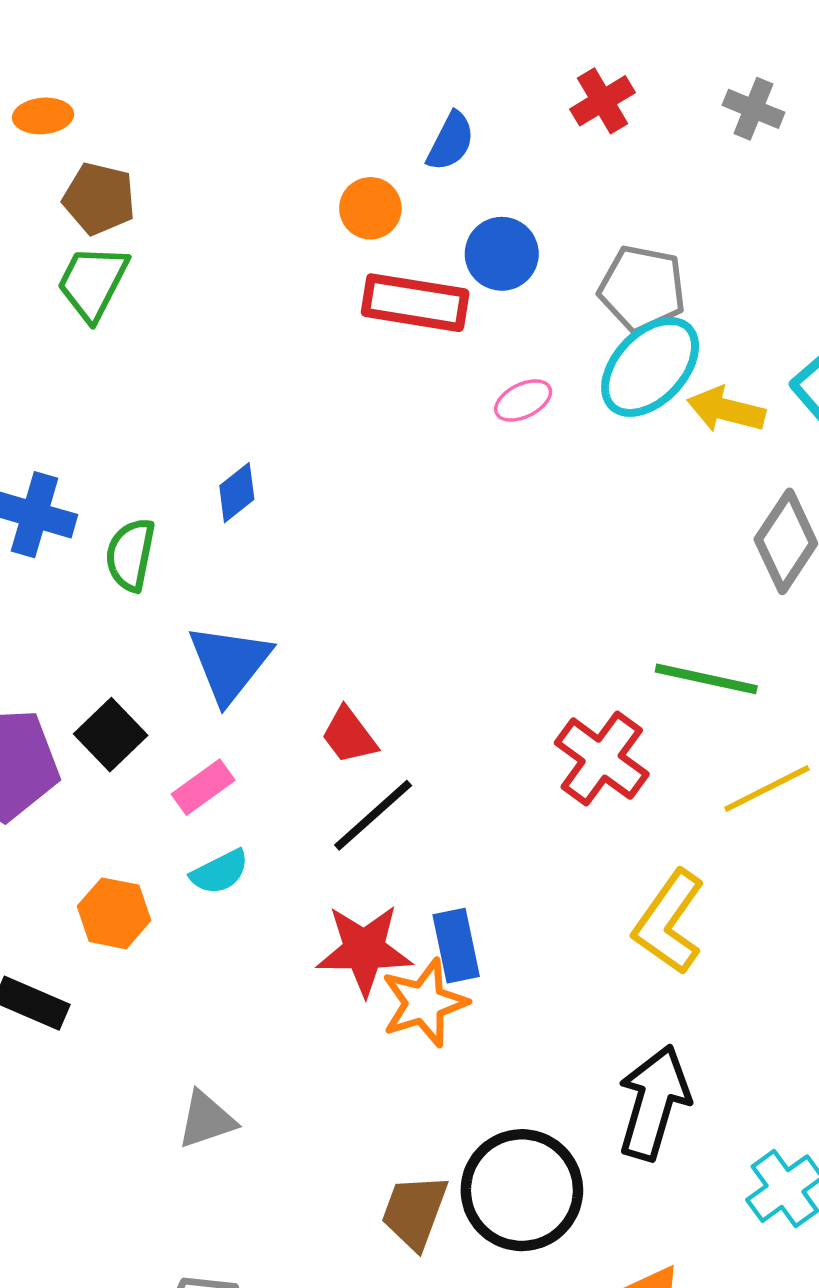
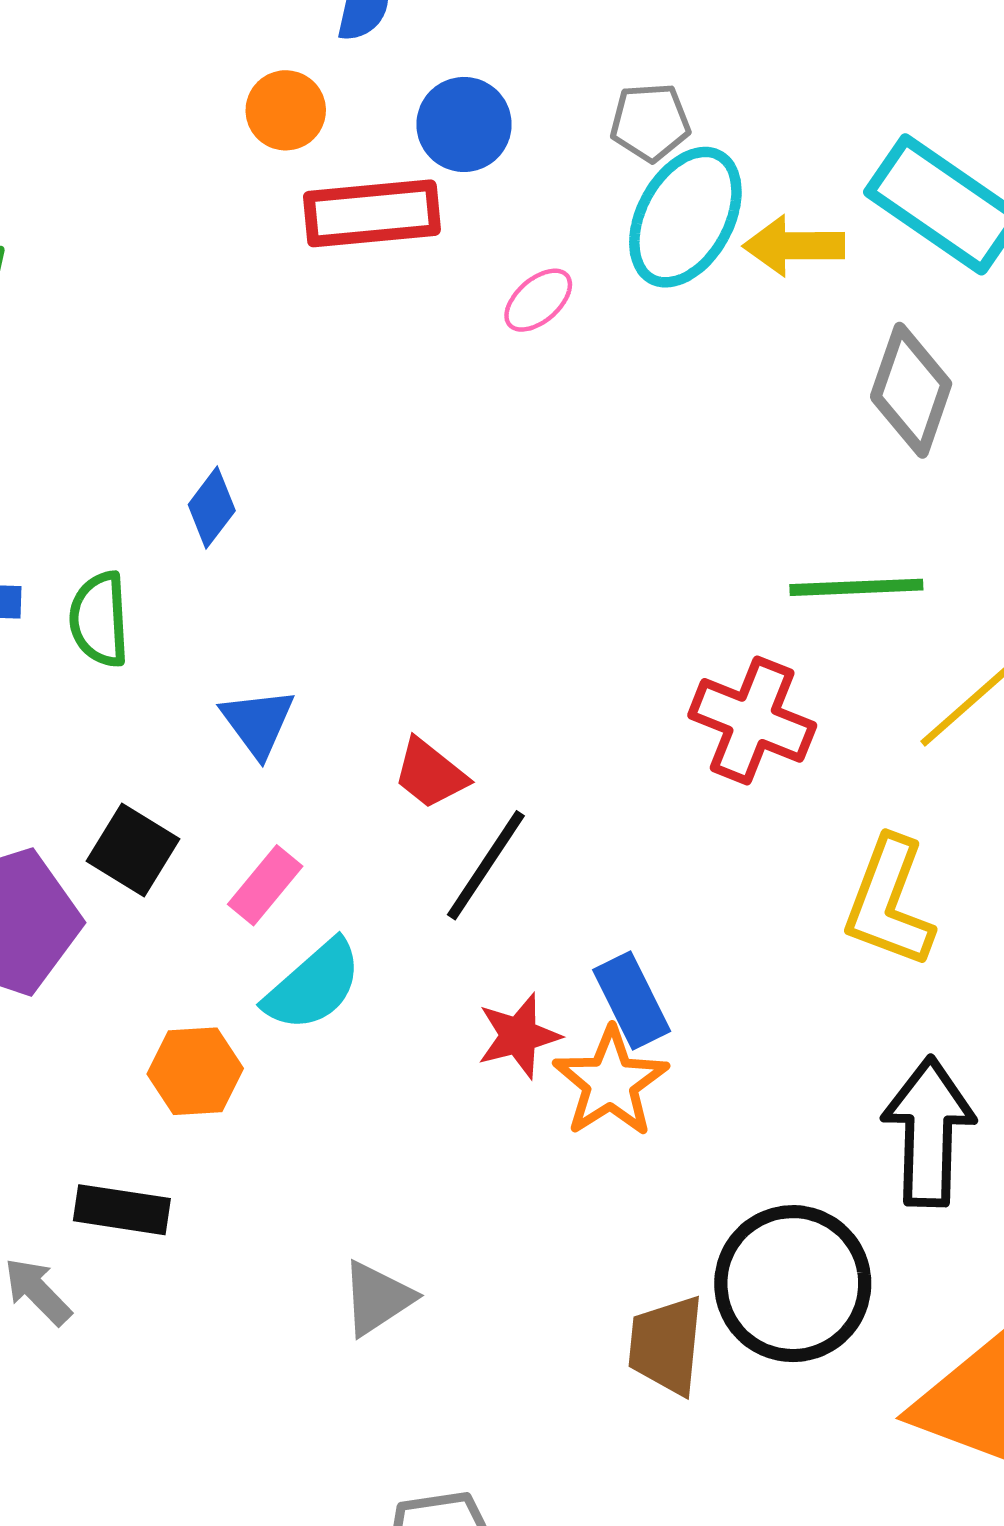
gray pentagon: (642, 289) -> (650, 122), size x0.7
blue triangle: (229, 663) -> (258, 723), size x0.7
cyan semicircle: (220, 872) -> (313, 986), size x1.4
red star: (364, 950) -> (519, 1036), size x0.7

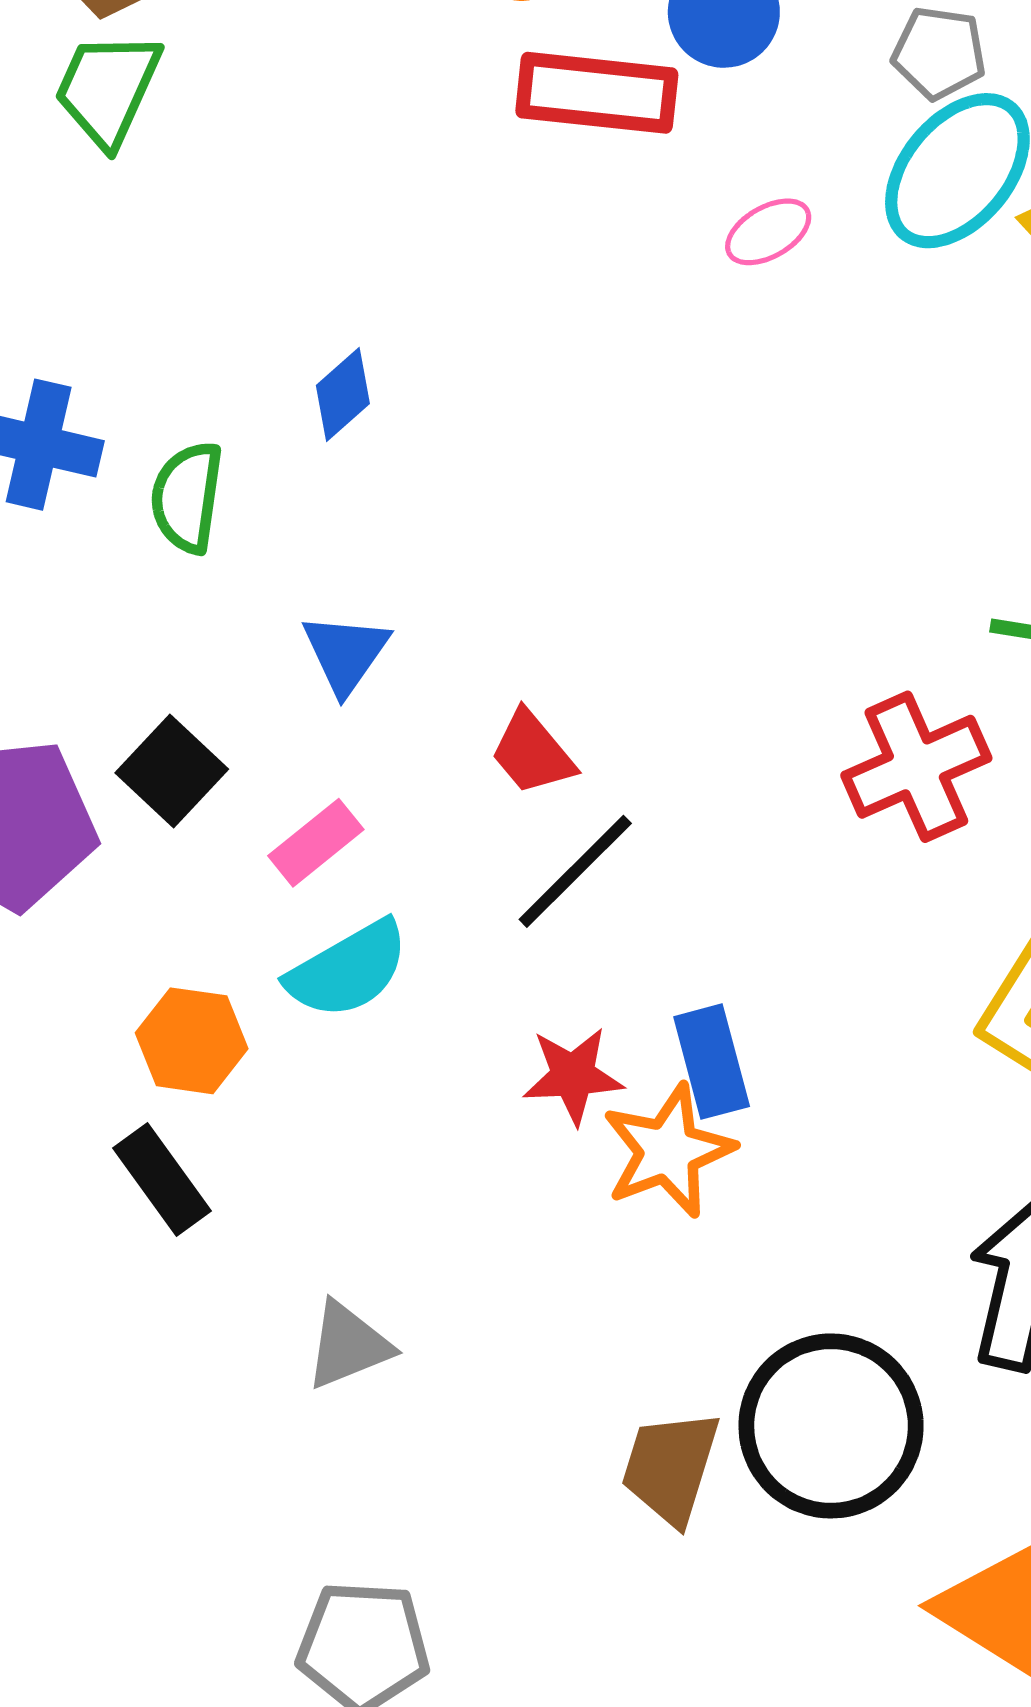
red cross: (752, 720) -> (916, 767), turned 33
black rectangle: (122, 1210) -> (162, 1179), moved, turned 34

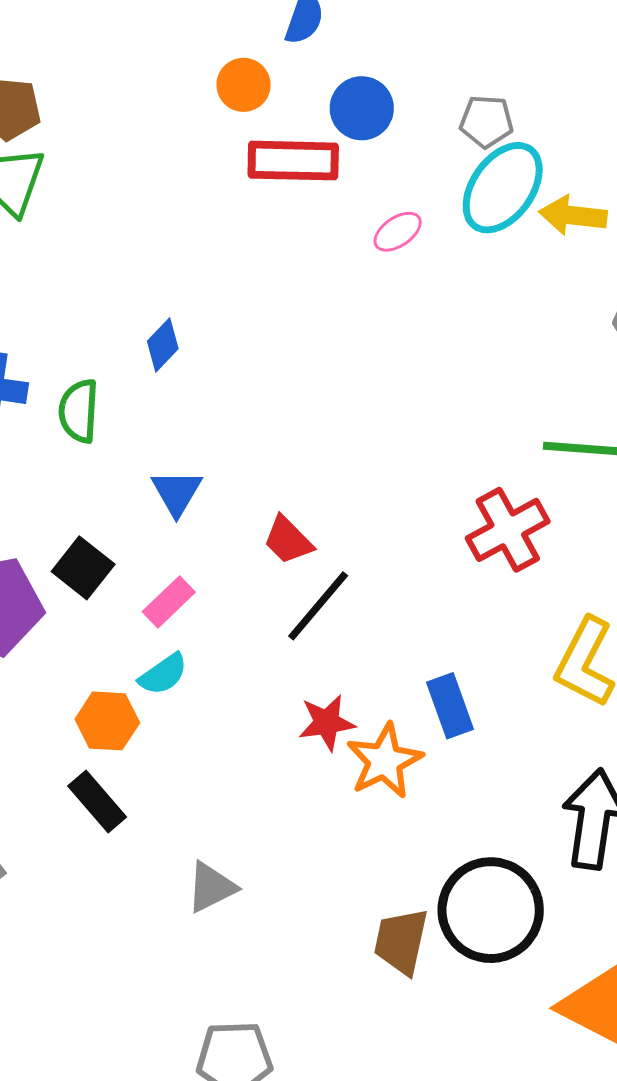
cyan semicircle: (348, 970) -> (163, 674), moved, size x0.7
blue rectangle: (712, 1062) -> (450, 706), moved

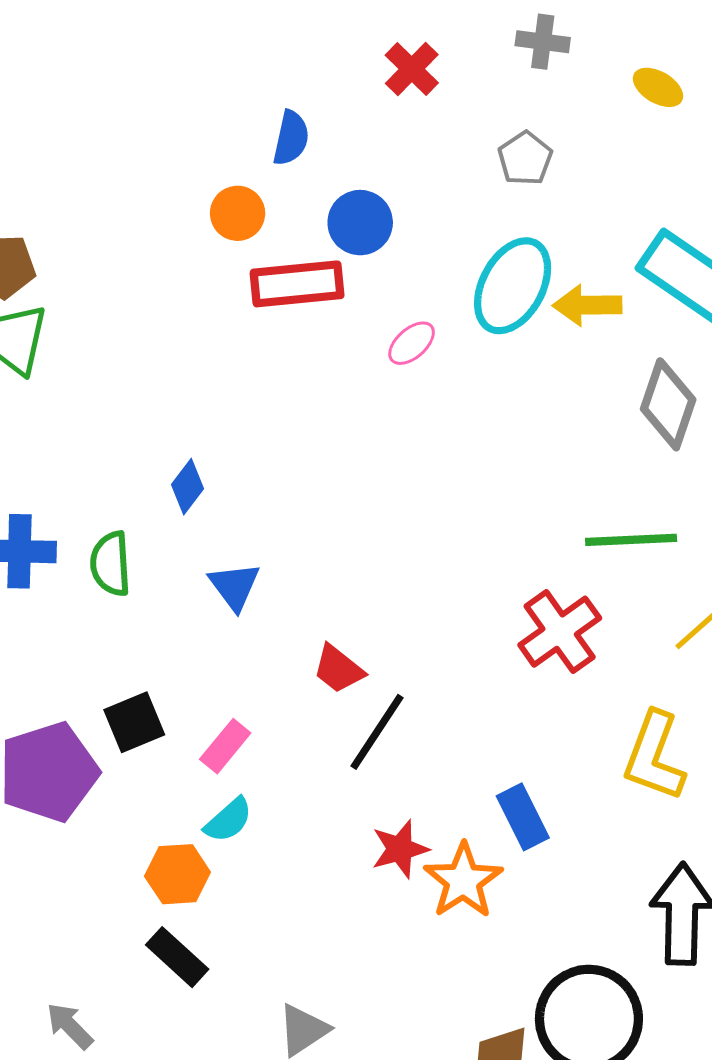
gray pentagon: (487, 121) -> (525, 158), moved, turned -30
blue triangle: (177, 492) -> (234, 586), moved
black square: (83, 568) -> (134, 722), turned 36

